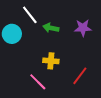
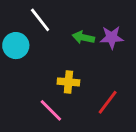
green arrow: (51, 28) -> (83, 37), moved

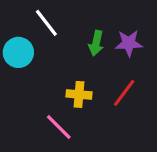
green arrow: (83, 37) -> (96, 43), turned -90
red line: (108, 102) -> (124, 93), moved

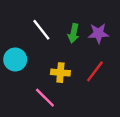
white line: (46, 23) -> (41, 30), moved
cyan circle: (18, 52) -> (15, 59), moved

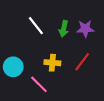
cyan circle: (15, 59) -> (13, 67), moved

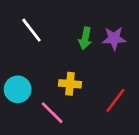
white line: (36, 26) -> (31, 30), moved
red line: (82, 62) -> (115, 100), moved

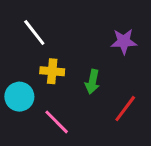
green arrow: (85, 38) -> (92, 82), moved
yellow cross: (70, 84) -> (52, 71), moved

